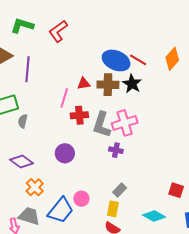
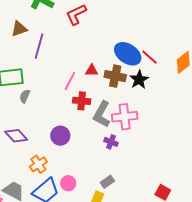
orange cross: (35, 187) -> (38, 164), moved

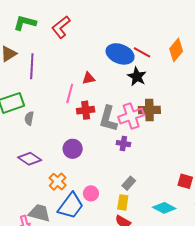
brown cross: (115, 76) -> (149, 110), moved

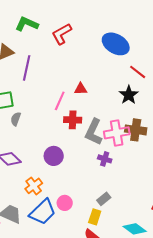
blue ellipse: (120, 54) -> (116, 44), moved

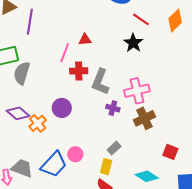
gray semicircle: (16, 119) -> (22, 73), size x1.6
brown cross: (136, 130) -> (144, 118), moved, turned -30
pink cross: (117, 133) -> (137, 91), moved
orange cross: (34, 186) -> (38, 123), moved

